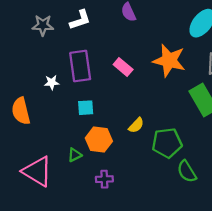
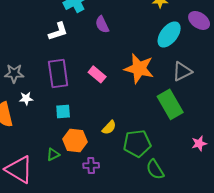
gray star: (43, 25) -> (14, 73), moved
white star: (52, 82) -> (26, 98), moved
purple cross: (104, 179) -> (91, 165), moved

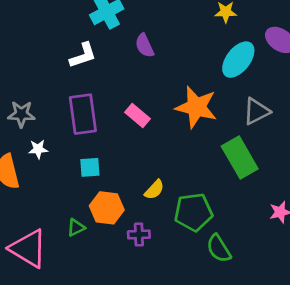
purple cross: (91, 165) -> (139, 235), moved

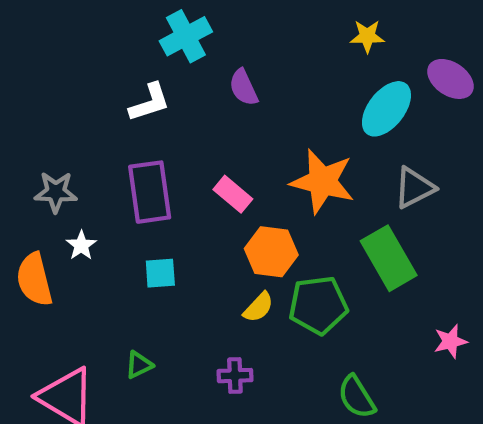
white star: (38, 149) -> (81, 245), turned -30
orange hexagon: (107, 208) -> (271, 252), moved
green pentagon: (193, 212) -> (318, 305), moved

